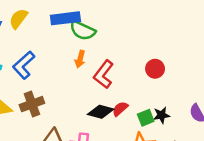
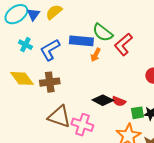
blue rectangle: (65, 18) -> (81, 41), moved
red L-shape: (104, 74) -> (123, 44), moved
red semicircle: (120, 109) -> (119, 101), turned -128

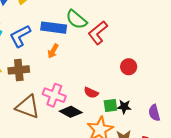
orange arrow: (96, 55) -> (53, 51), moved
black diamond: (103, 100) -> (71, 112), moved
pink cross: (82, 125) -> (54, 95), moved

